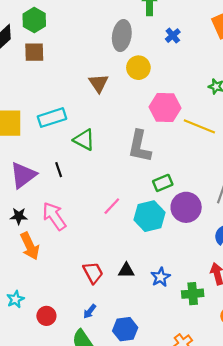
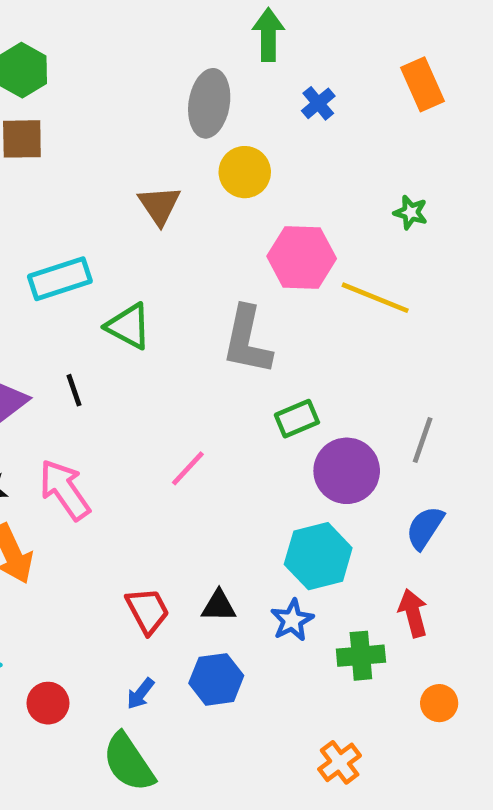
cyan hexagon: (149, 216) -> (318, 556), moved
blue hexagon: (125, 329) -> (216, 679), moved

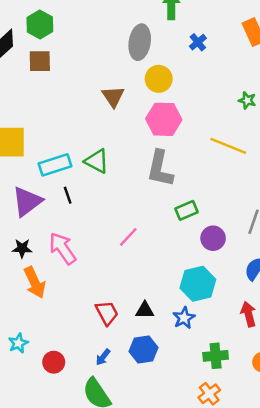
pink hexagon: (302, 257) -> (164, 119), moved
cyan rectangle: (60, 279) -> (55, 165), moved
purple circle: (347, 471) -> (213, 238), size x0.7
green cross: (361, 656) -> (216, 356), moved

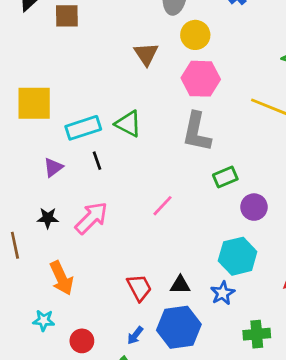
purple triangle: (27, 202) -> (53, 167), size x0.6
pink arrow: (63, 248) -> (91, 218), turned 80
orange arrow: (35, 282) -> (61, 278), moved
cyan star: (18, 343) -> (44, 320), turned 30
blue hexagon: (143, 350) -> (179, 327), size x1.4

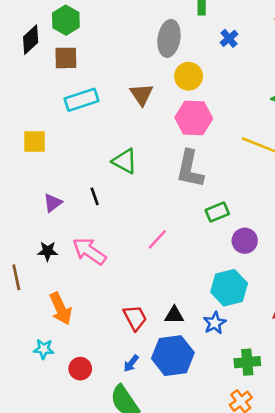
yellow square: (34, 103) -> (35, 142), size x0.7
cyan rectangle: (83, 128) -> (82, 100), moved
pink arrow: (91, 218) -> (89, 251), turned -100

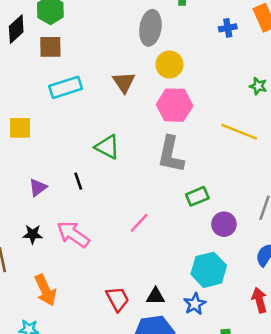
blue cross: (229, 38) -> (228, 28), moved, turned 30

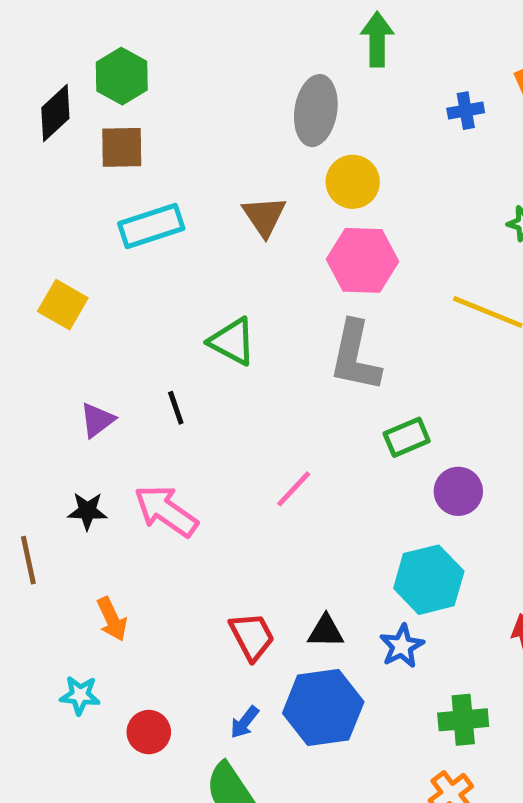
yellow square: (20, 128) -> (63, 305), turned 30
orange arrow: (45, 290) -> (112, 619), size x0.7

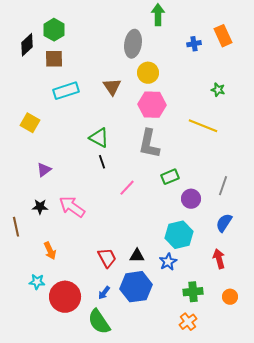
black line: (176, 408) -> (102, 162), moved
pink line: (294, 489) -> (127, 188), moved
red circle: (149, 732) -> (65, 297), size x1.8

